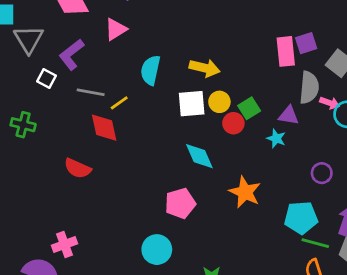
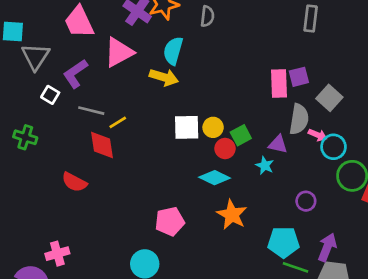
pink triangle: (116, 29) -> (119, 52), size x1.4
yellow arrow: (205, 68) -> (164, 77), moved
cyan semicircle: (150, 70) -> (173, 51), moved
cyan diamond: (199, 156) -> (215, 178), moved, turned -44

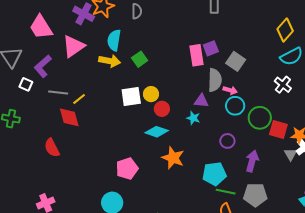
green square: (241, 135) -> (140, 59), moved
cyan circle: (333, 147) -> (235, 106), moved
red semicircle: (74, 182) -> (52, 148), turned 42
purple arrow: (327, 247) -> (252, 161), moved

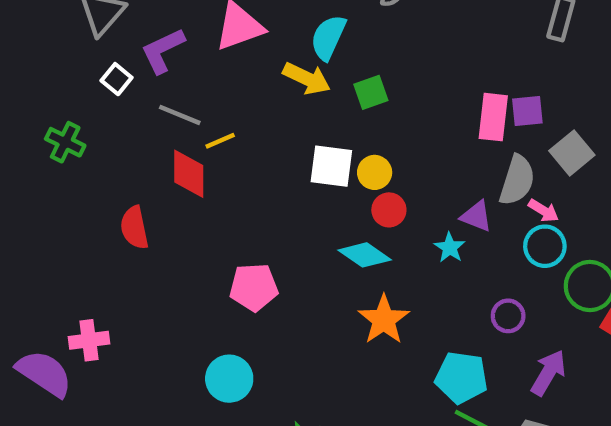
pink pentagon: (127, 169) -> (254, 287), moved

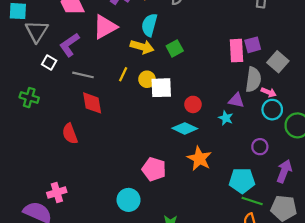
yellow line: (220, 141) -> (123, 74), moved, turned -32
yellow circle: (375, 172) -> (147, 79), moved
pink pentagon: (254, 287) -> (154, 169), moved, turned 30

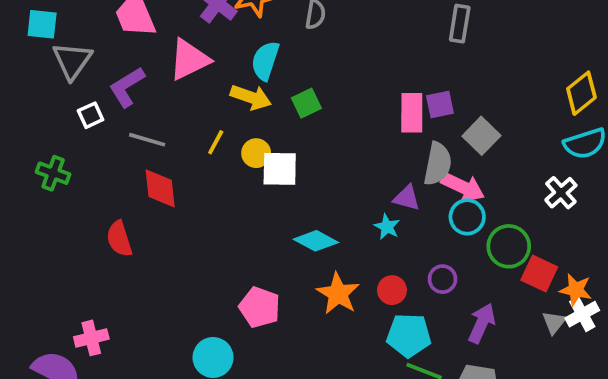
white square: (49, 63) -> (91, 115), turned 32
pink arrow: (269, 92) -> (463, 187), size x1.6
red circle: (193, 104) -> (392, 290), moved

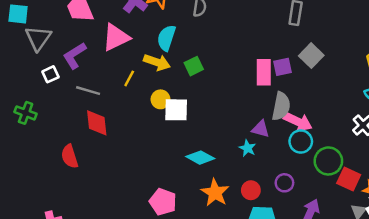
gray square: (481, 136) -> (311, 56), moved
yellow line: (216, 142) -> (129, 78), moved

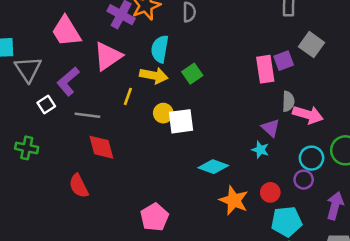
gray semicircle: (281, 106) -> (288, 101), size x0.7
purple triangle: (261, 129) -> (271, 128), turned 36
cyan circle: (301, 141) -> (311, 158), moved
pink pentagon: (163, 202) -> (154, 217), moved, turned 30

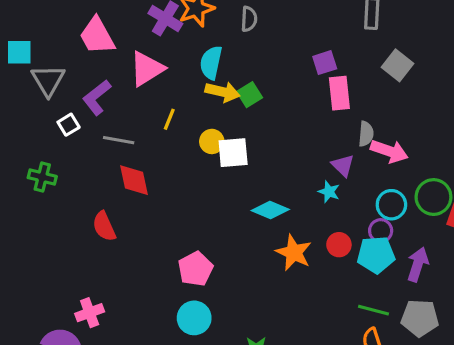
purple square: (284, 61) -> (325, 63), moved
yellow arrow: (154, 75) -> (223, 92), moved
cyan pentagon: (286, 222) -> (376, 255), moved

